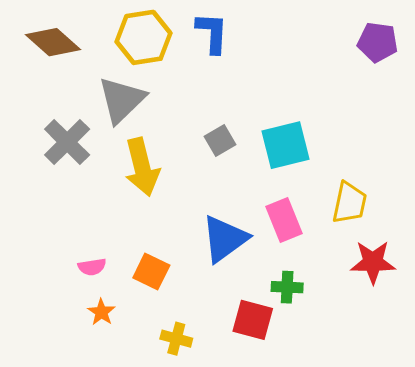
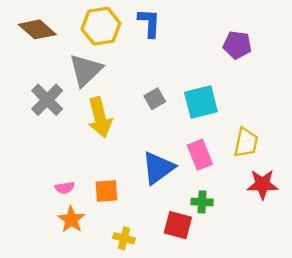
purple pentagon: (378, 42) -> (237, 45), moved
orange square: (151, 272) -> (106, 191), turned -30
orange star: (101, 312) -> (71, 220), size x1.4

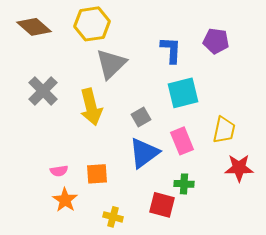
blue L-shape: (149, 23) -> (171, 50), moved
gray triangle: (86, 70) -> (111, 64), moved
gray square: (155, 99) -> (141, 117), moved

